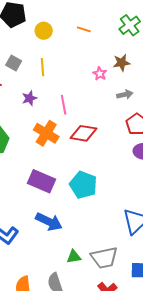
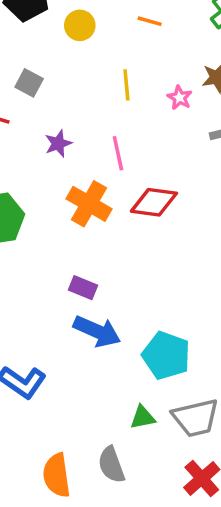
yellow line: (42, 67) -> (126, 85), moved
purple rectangle: (42, 181) -> (83, 288), size x0.6
cyan pentagon: (83, 185) -> (166, 355), moved
blue arrow: (49, 222) -> (97, 331), moved

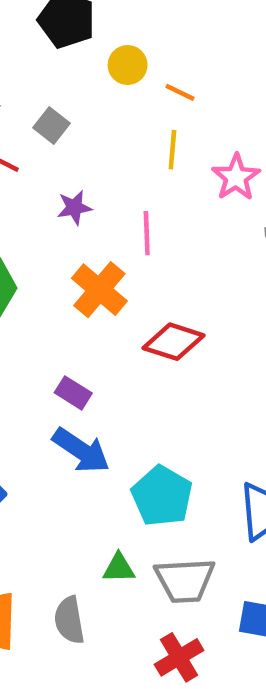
orange line: (150, 21) -> (180, 92), moved
pink star: (180, 98) -> (236, 177), size x1.5
red diamond: (154, 202) -> (174, 342), moved

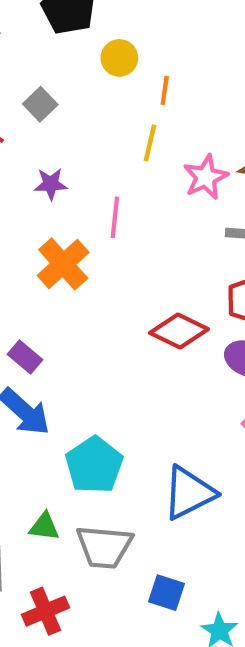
orange line: (180, 92) -> (165, 90), turned 64
red diamond: (174, 342) -> (179, 331), moved
red cross: (179, 657) -> (45, 611), moved

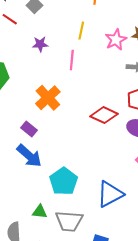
yellow line: (150, 143) -> (81, 31), moved
orange cross: (63, 264) -> (48, 98), moved

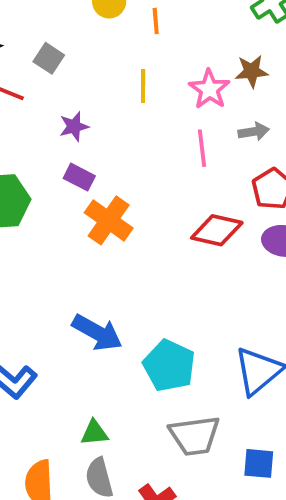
pink line: (72, 60) -> (202, 148), moved
purple rectangle: (29, 129) -> (79, 177), moved
green triangle: (40, 212) -> (94, 433), moved

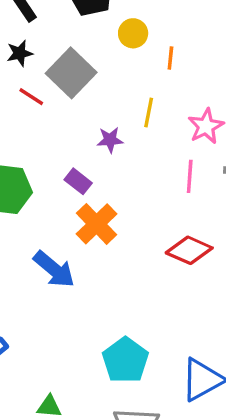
gray square: (49, 58) -> (71, 73), size x1.8
purple star: (74, 126) -> (110, 140), moved
blue arrow: (97, 333) -> (54, 269), moved

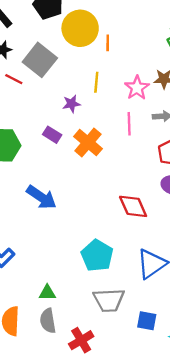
yellow circle: (133, 33) -> (80, 28), size x1.8
orange cross: (97, 224) -> (88, 143), moved
red diamond: (189, 250) -> (133, 206), moved, turned 48

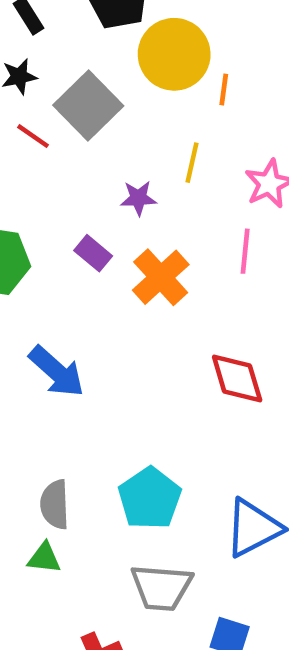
red diamond: (133, 206) -> (237, 379), moved
gray semicircle: (48, 321) -> (55, 504), moved

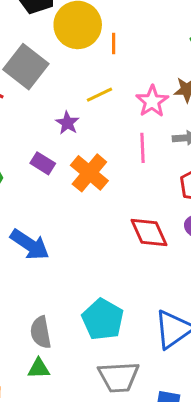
yellow line: (192, 163) -> (99, 95), turned 60
purple star: (138, 198) -> (67, 123), turned -30

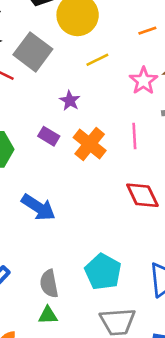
orange line: (114, 44) -> (147, 31), moved, turned 72
yellow line: (99, 95) -> (97, 60), moved
pink line: (143, 148) -> (134, 136), moved

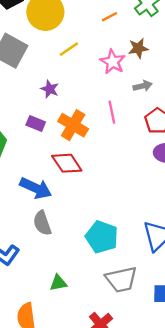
red diamond: (142, 195) -> (67, 163), moved
gray semicircle: (49, 284) -> (42, 223), moved

